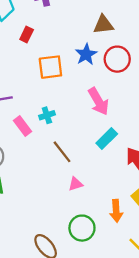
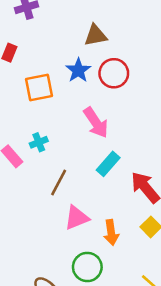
brown line: (62, 152) -> (59, 182), turned 70
pink triangle: (76, 184) -> (77, 218), size x1.5
orange arrow: (116, 211) -> (111, 232), moved

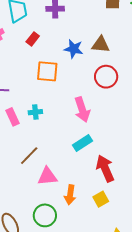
blue star: (78, 70) -> (74, 49), moved, turned 30
brown line: (59, 182) -> (29, 156), moved

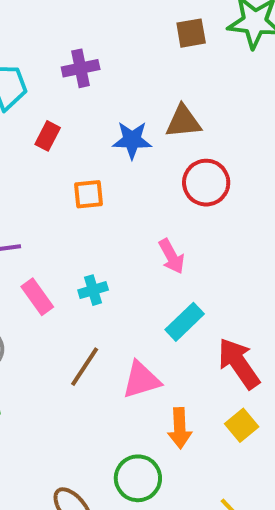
orange square: (47, 71) -> (88, 194), size x0.7
pink arrow: (82, 110) -> (172, 256), size x0.7
cyan cross: (35, 112) -> (93, 290), moved
pink triangle: (47, 176) -> (141, 380), moved

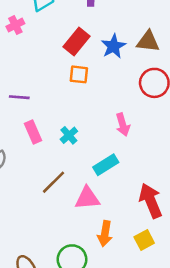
red rectangle: (48, 136) -> (76, 42), moved, size x1.5
blue star: (132, 140) -> (113, 46), turned 30
cyan cross: (93, 290) -> (69, 135), turned -36
cyan rectangle: (185, 322) -> (106, 165), moved

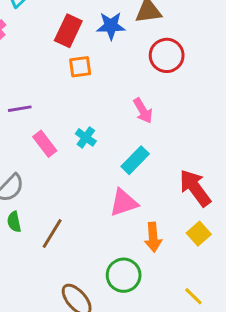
blue star: (113, 46) -> (111, 26), turned -30
brown line: (53, 182) -> (52, 234), moved

